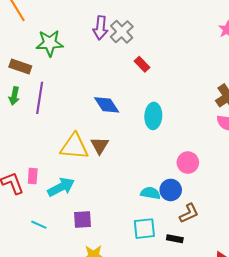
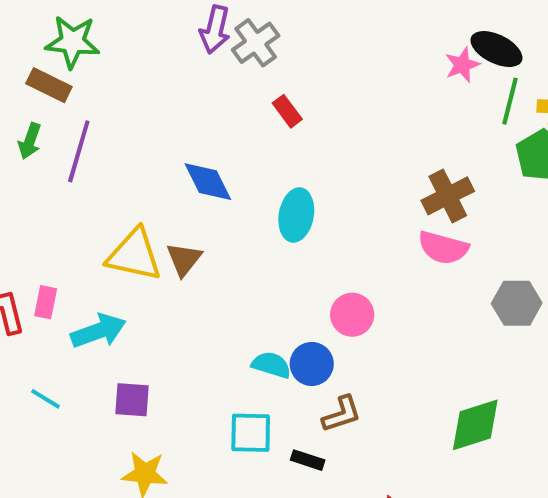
green star: (50, 43) -> (73, 42), moved

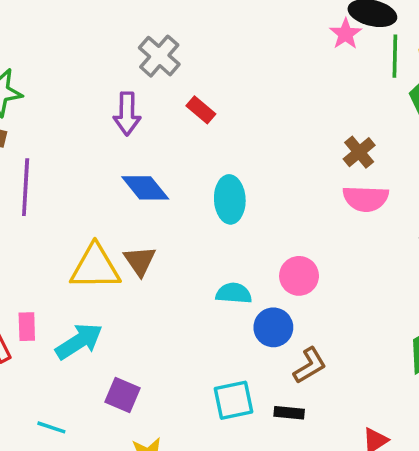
purple arrow: (215, 30) -> (127, 114), moved
brown cross: (448, 196) -> (359, 152), size x0.7
cyan semicircle: (271, 365) -> (234, 293), moved
cyan line: (46, 399) -> (51, 427), moved
purple square: (132, 400) -> (122, 395), turned 32

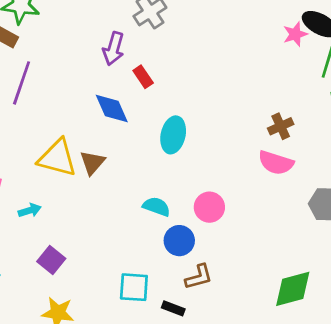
red rectangle: (201, 110) -> (143, 77), moved
cyan arrow: (79, 341) -> (30, 210), size x0.6

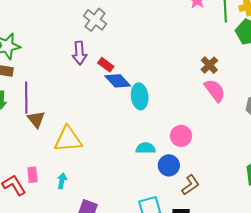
blue diamond: (112, 109) -> (118, 81), moved
brown triangle: (92, 163) -> (36, 119), moved
pink semicircle: (276, 163) -> (215, 91), turned -125
cyan arrow: (30, 210) -> (62, 181), turned -42

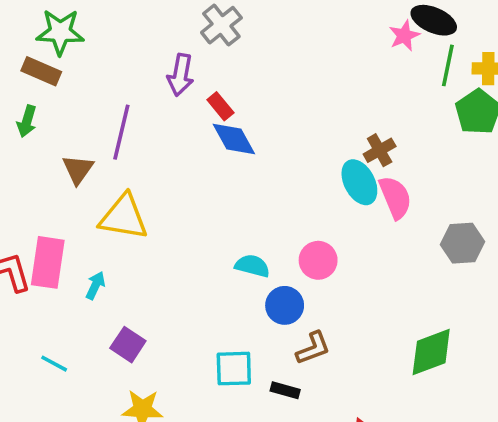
brown cross: (209, 65) -> (380, 150), moved
cyan ellipse: (140, 96) -> (359, 182), moved, turned -35
purple line: (26, 98) -> (121, 132), moved
pink rectangle: (32, 175) -> (48, 262), size x1.8

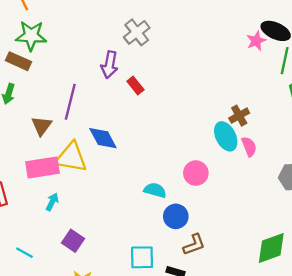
blue diamond: (234, 139) -> (103, 138), moved
pink semicircle: (395, 197) -> (249, 147), size x0.7
pink circle: (318, 260) -> (196, 173), moved
pink rectangle: (48, 262) -> (42, 167), moved, turned 72

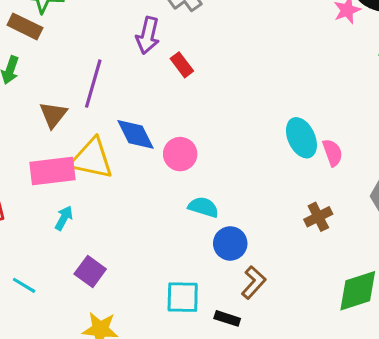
brown cross: (239, 116) -> (318, 217), moved
pink circle: (196, 173) -> (180, 154), moved
brown L-shape: (194, 245) -> (254, 282), turned -30

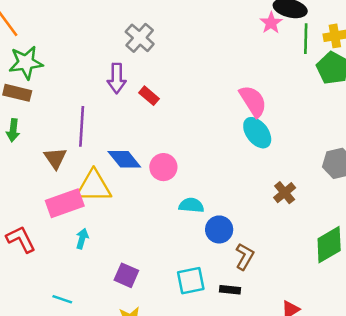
pink semicircle: (333, 153) -> (253, 101), moved, size x1.5
purple square: (90, 272) -> (126, 275), moved

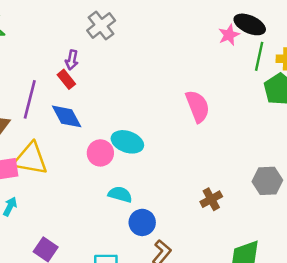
purple arrow: (117, 78) -> (72, 60), size x0.7
red rectangle: (149, 96) -> (66, 79), moved
cyan ellipse: (257, 133) -> (127, 142), moved, turned -44
blue diamond: (124, 159) -> (67, 116), moved

